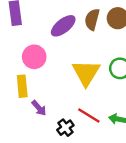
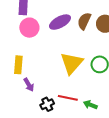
pink circle: (34, 57) -> (29, 28), moved
red line: (89, 116) -> (68, 98), turned -30

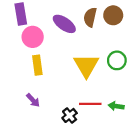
purple ellipse: (60, 22) -> (64, 24), turned 75
yellow rectangle: (18, 65) -> (37, 65), moved
purple arrow: (29, 85) -> (33, 100), moved

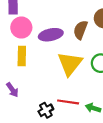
brown semicircle: (90, 17) -> (80, 30), moved
purple ellipse: (64, 24) -> (51, 35), moved, turned -55

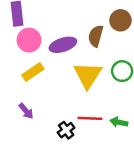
yellow rectangle: (22, 56) -> (33, 72), turned 60

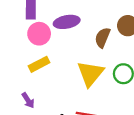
purple ellipse: (63, 45) -> (67, 22), moved

